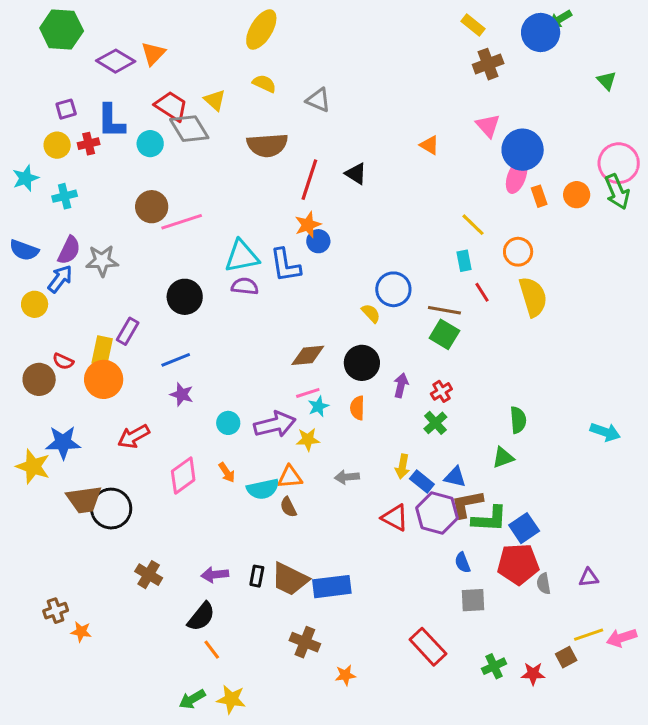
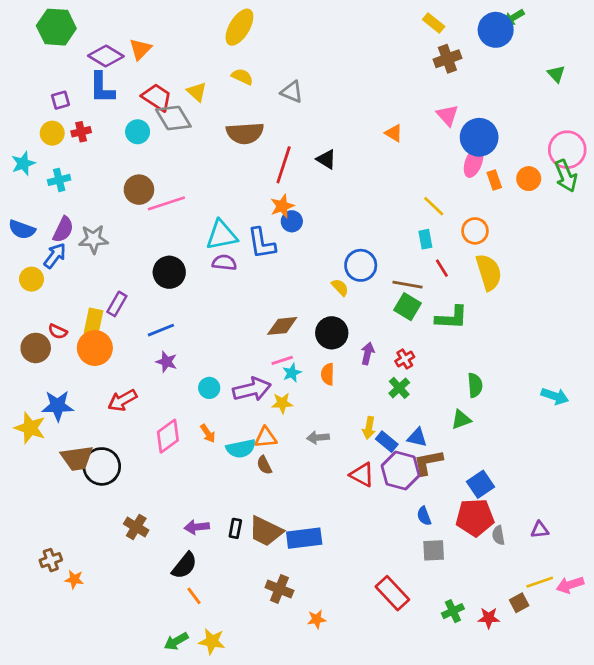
blue L-shape: (111, 121) -> (102, 88), moved
green L-shape: (490, 519) -> (452, 318), moved

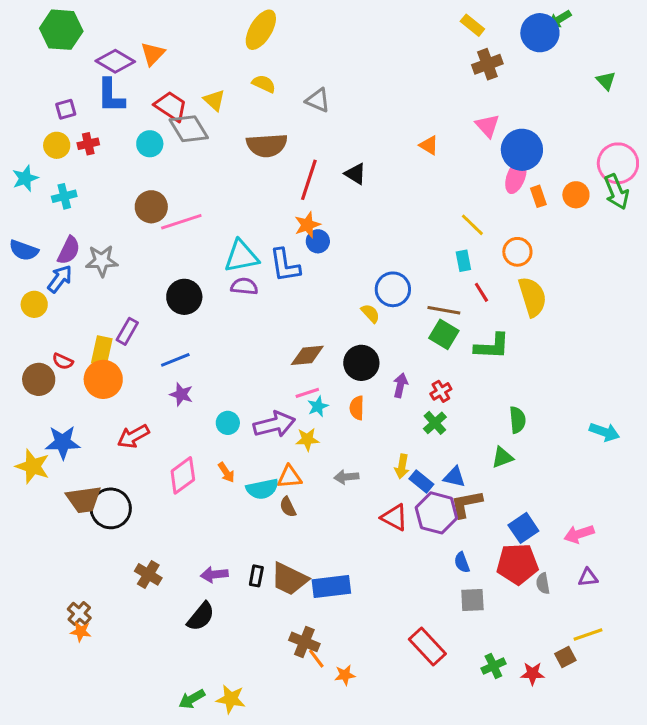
brown cross: (51, 560) -> (79, 613), moved, turned -30
pink arrow: (570, 585) -> (579, 534), moved
orange line: (194, 596) -> (316, 658), moved

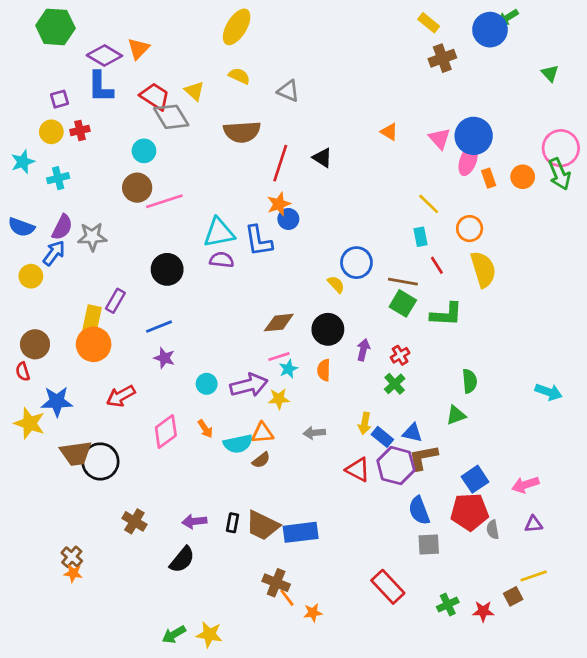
pink triangle: (487, 126) -> (440, 139), moved
cyan circle: (150, 144) -> (144, 151), moved
red semicircle: (63, 361) -> (23, 372), moved, turned 48
brown semicircle: (288, 507) -> (261, 460), turned -102
blue semicircle: (462, 562) -> (419, 511), size x1.5

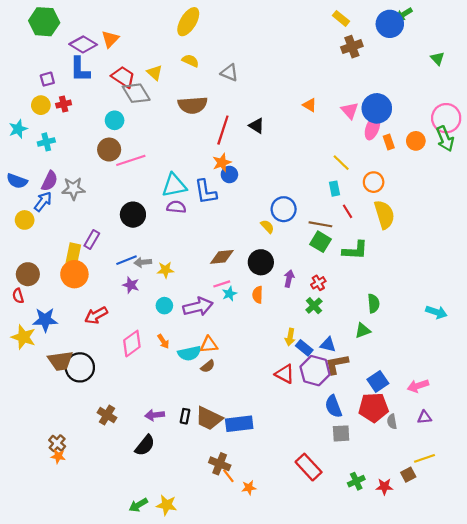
yellow star: (279, 399) -> (165, 270), moved
gray arrow: (314, 433) -> (143, 262), moved

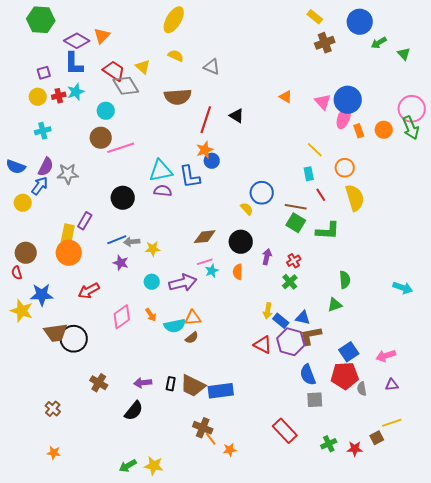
green arrow: (404, 14) -> (379, 43), moved
cyan star: (18, 129) -> (76, 92), moved
orange star: (58, 456) -> (54, 453), moved

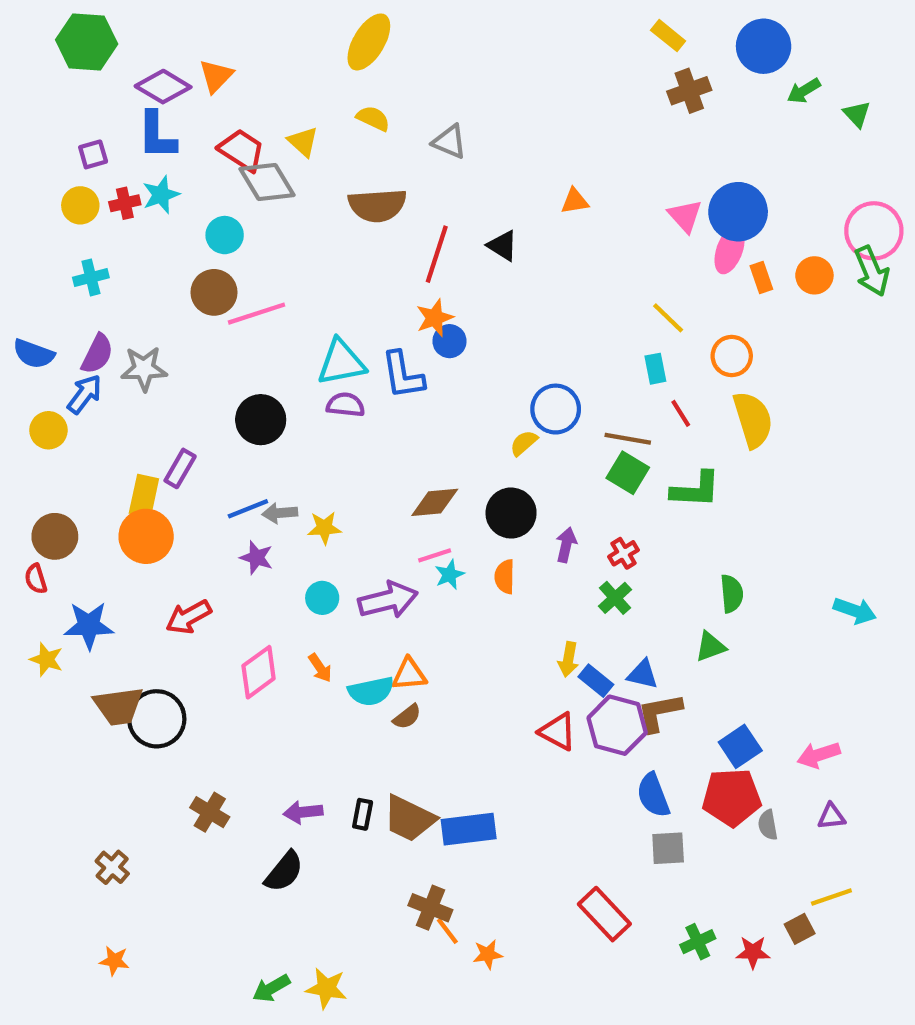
orange triangle: (286, 97) -> (575, 201), moved, turned -40
yellow semicircle: (247, 209) -> (524, 443), turned -88
yellow star: (22, 311) -> (46, 659), size x0.7

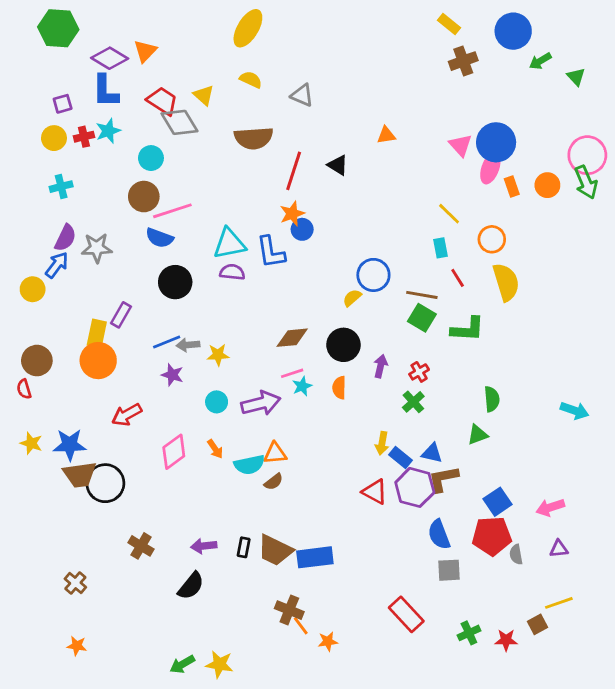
blue semicircle: (34, 354) -> (160, 238), moved
blue star: (89, 625) -> (70, 445), moved

